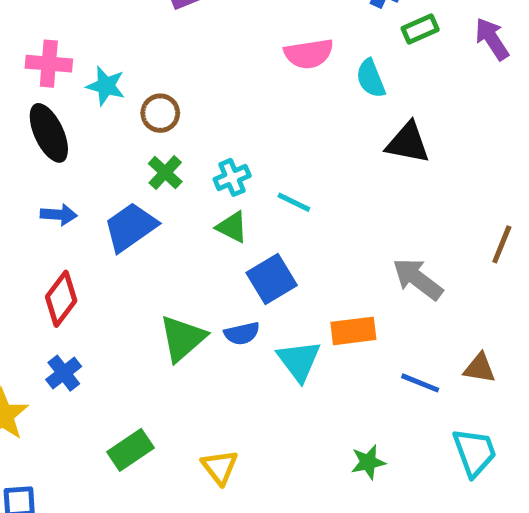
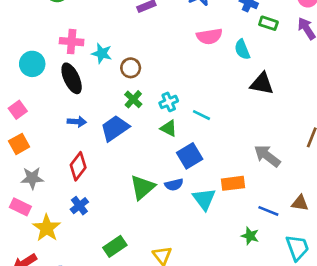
green rectangle: (420, 29) -> (268, 23), turned 42
green star: (368, 462) -> (250, 236), moved, turned 30

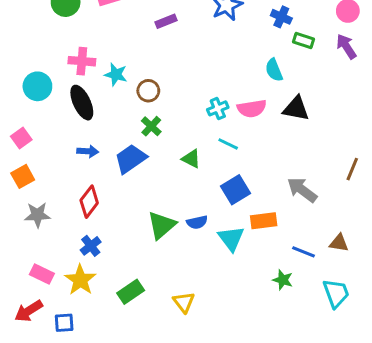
pink semicircle: (209, 36) -> (252, 108), moved
cyan cross: (169, 102) -> (218, 108), moved
blue square: (190, 156) -> (236, 190), moved
pink rectangle: (20, 207) -> (42, 274), moved
yellow star: (47, 228) -> (80, 280), moved

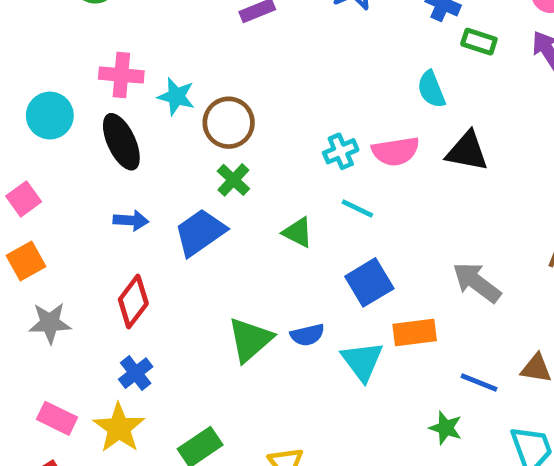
brown circle: (148, 91) -> (229, 123), size x1.4

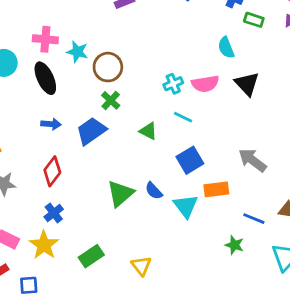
black triangle: (467, 151) -> (247, 84), turned 36
blue semicircle: (307, 335) -> (154, 191), turned 60

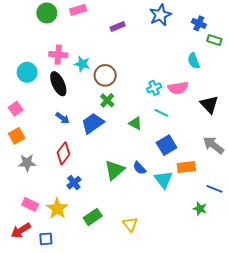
black triangle: (247, 84) -> (209, 105), moved
blue arrow: (51, 124) -> (62, 118), turned 32
blue cross: (54, 213) -> (74, 183), moved

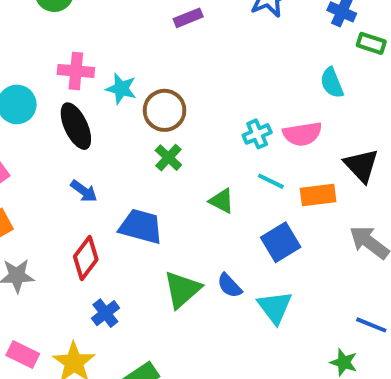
blue trapezoid: (93, 123) -> (141, 226), moved, turned 50
orange rectangle: (186, 167) -> (318, 195), moved

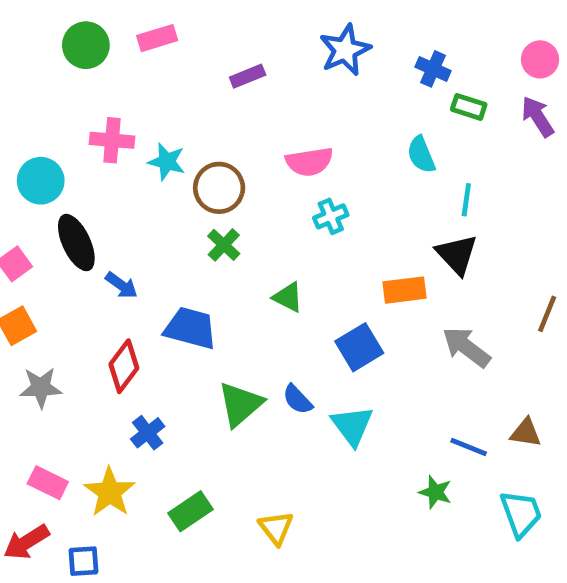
black ellipse: (76, 126) -> (76, 243), moved
pink semicircle: (302, 134) -> (309, 162), moved
cyan line: (271, 181) -> (466, 200), moved, turned 72

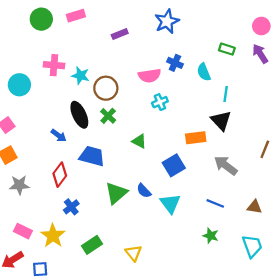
blue cross: (433, 69) -> (175, 63), moved
black ellipse: (76, 243) -> (79, 115), moved
blue line: (469, 447) -> (215, 203), moved

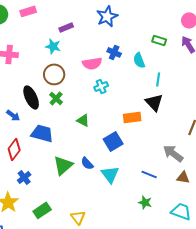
cyan star: (80, 76) -> (53, 46), moved
gray arrow: (226, 165) -> (173, 153), moved
cyan trapezoid: (252, 246) -> (181, 211), turned -50

